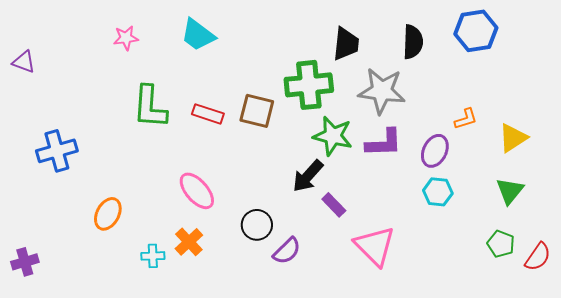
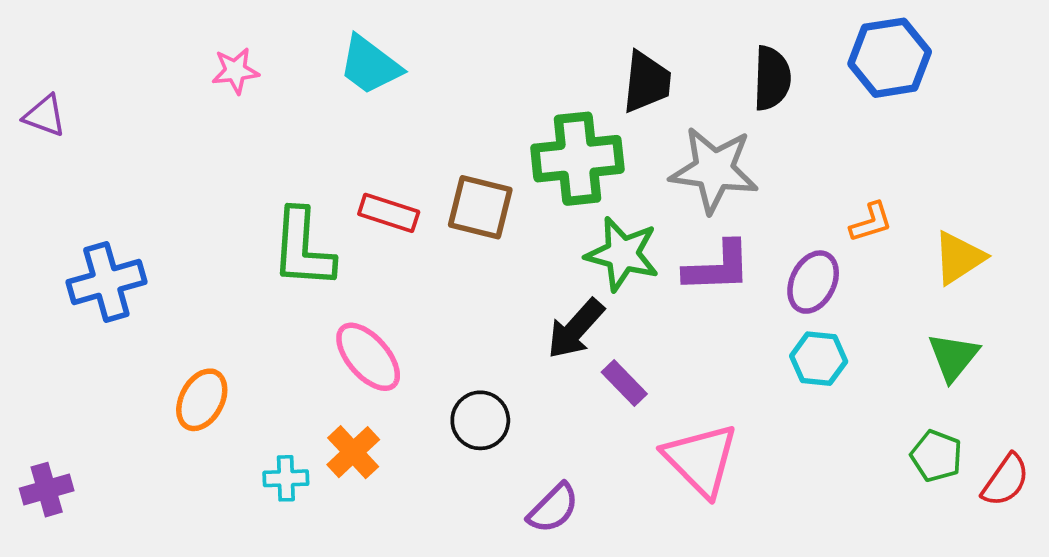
green L-shape: (150, 107) -> (303, 248), moved
purple semicircle: (287, 251) -> (553, 508), moved

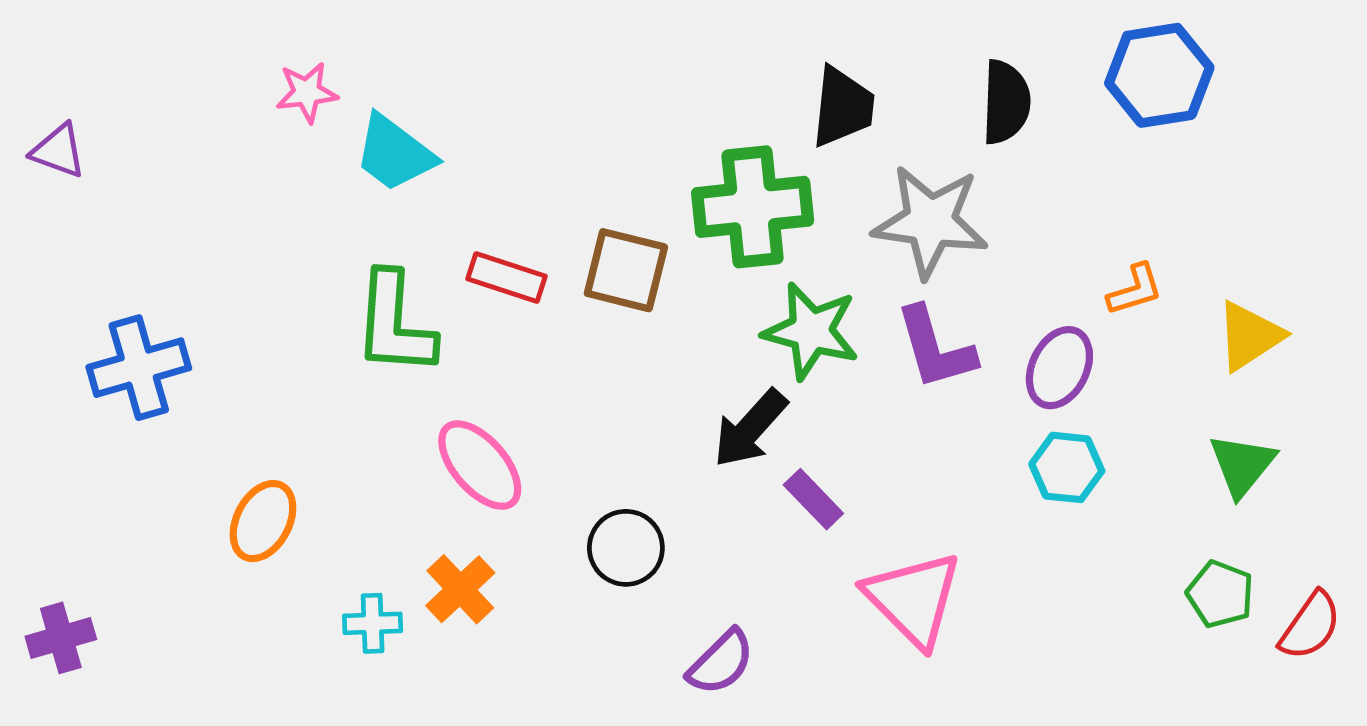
cyan trapezoid: (370, 65) -> (395, 153), moved
purple L-shape: (718, 267) -> (935, 348), turned 76

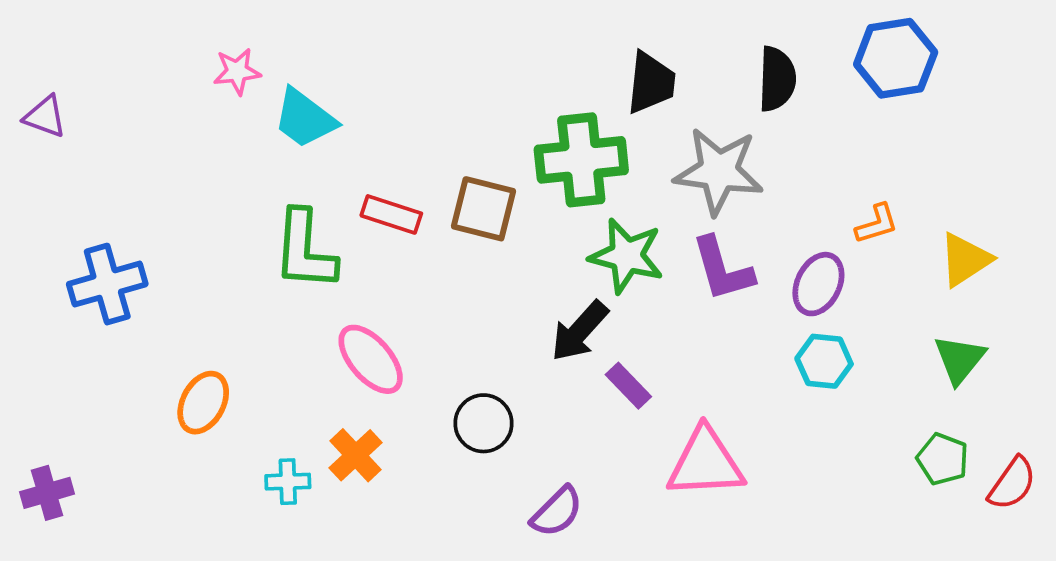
pink triangle: (913, 599) -> (706, 463), turned -48

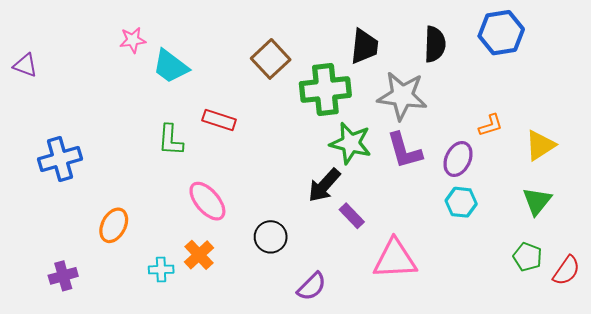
brown square: (484, 209) -> (271, 59), moved, turned 33
green L-shape: (305, 250) -> (171, 140), size x0.7
purple cross: (47, 493) -> (63, 276), moved

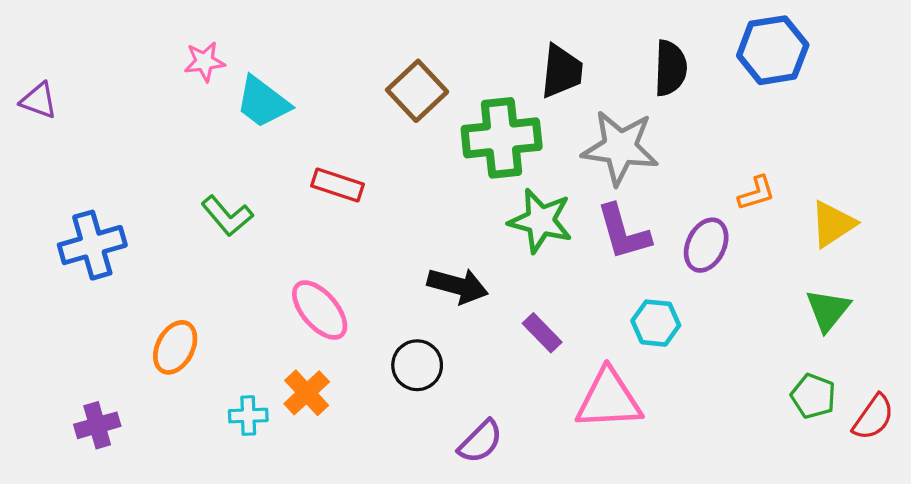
green L-shape: (171, 140) -> (227, 216), moved, turned -44
black arrow: (324, 185) -> (458, 286), moved, turned -117
cyan hexagon: (461, 202) -> (656, 323), moved

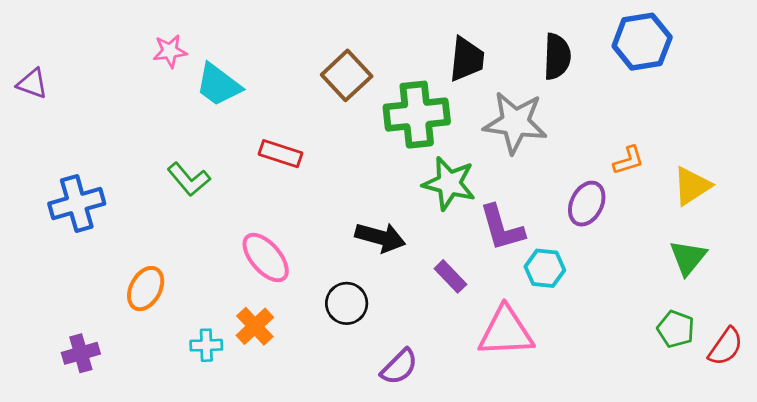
purple L-shape: (623, 232) -> (502, 228), moved

